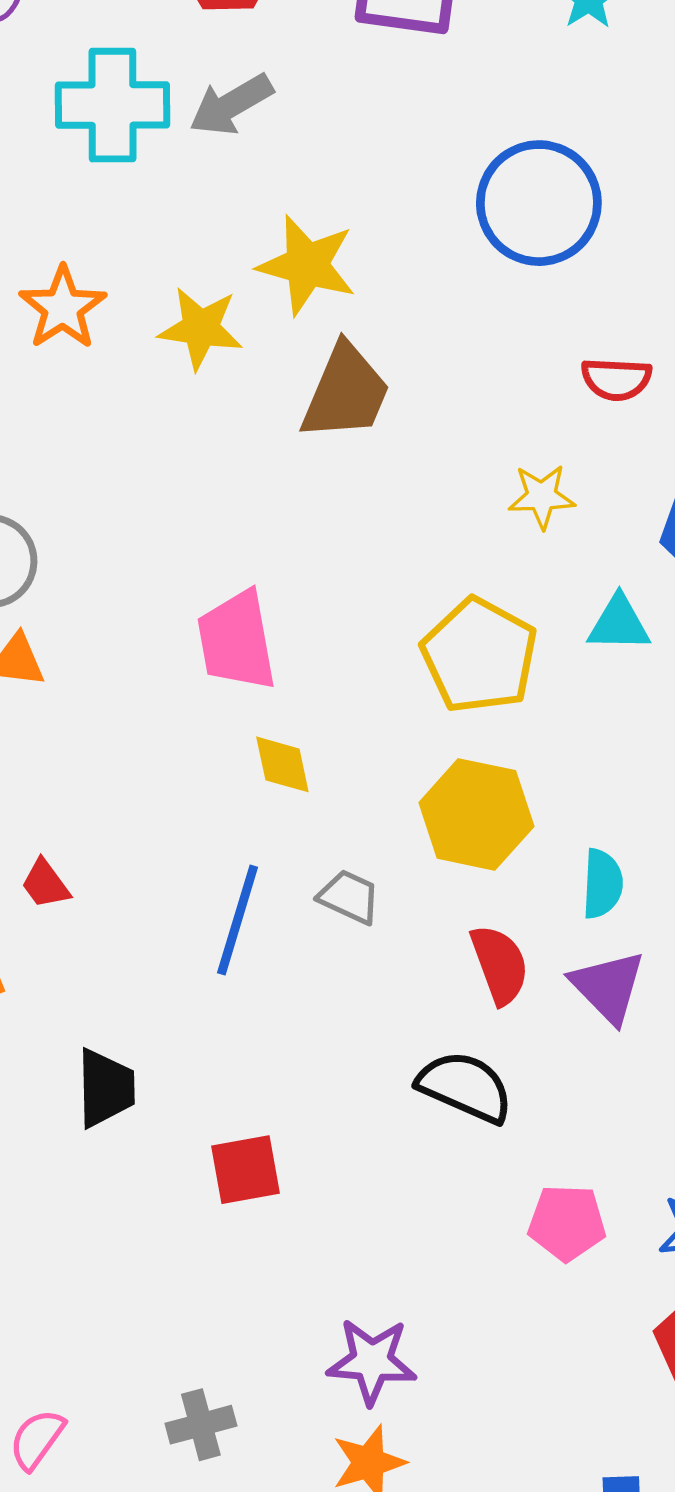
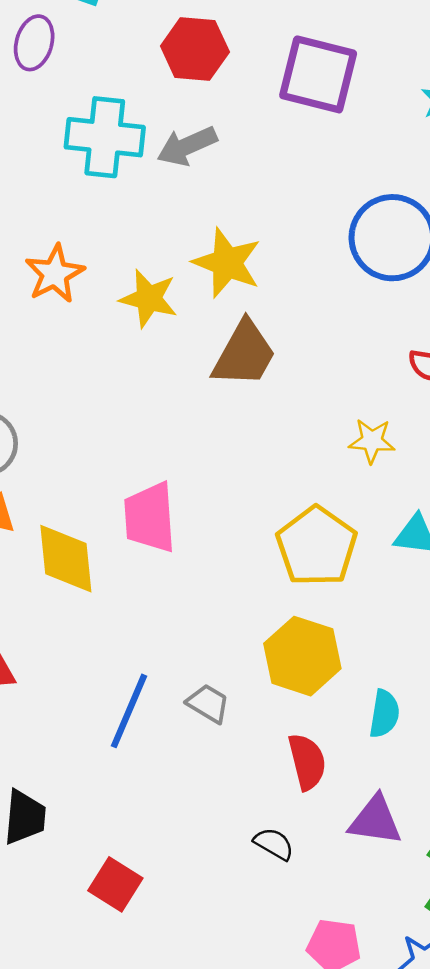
yellow diamond: (282, 764) -> (66, 559), moved, size x1.6
purple triangle: (608, 987) -> (375, 820), moved, turned -44
black semicircle: (465, 1087) -> (274, 844), size x0.6
red square: (245, 1170) -> (115, 884), turned 36

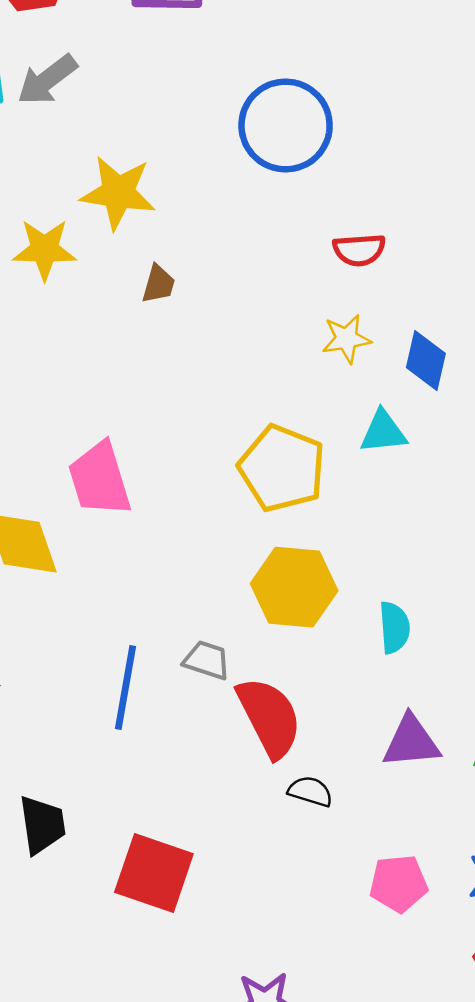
brown trapezoid: (244, 354) -> (159, 284), size x0.5
yellow star: (372, 441) -> (346, 339), moved
red semicircle: (307, 762) -> (269, 717), moved, size x1.4
red square: (115, 884) -> (154, 873), size x1.4

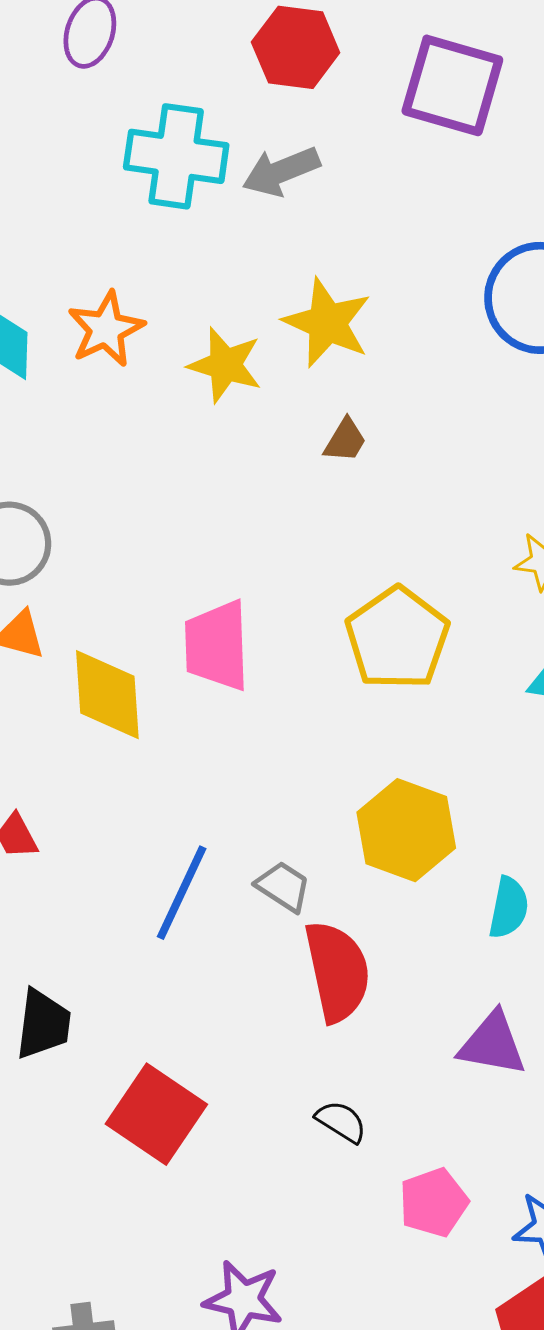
yellow pentagon: (282, 468) -> (397, 638), moved
black semicircle: (310, 791) -> (341, 1122), moved
pink pentagon: (398, 883) -> (434, 1202), turned -30

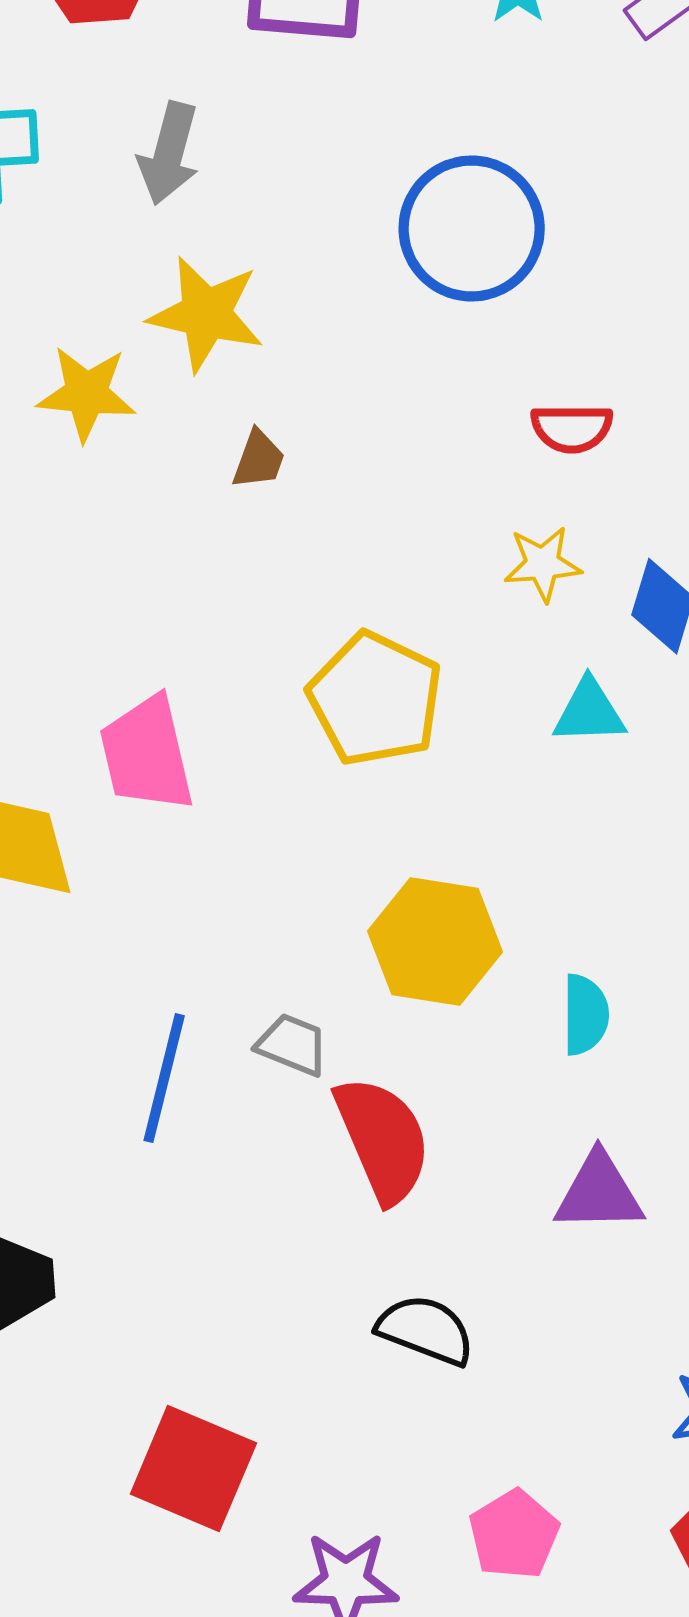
gray arrow: (281, 171) -> (169, 153), moved, turned -42
red square: (156, 1114) -> (193, 1469), moved
black semicircle: (341, 1122) -> (426, 1330), size x1.4
pink pentagon: (434, 1202) -> (514, 1534), moved

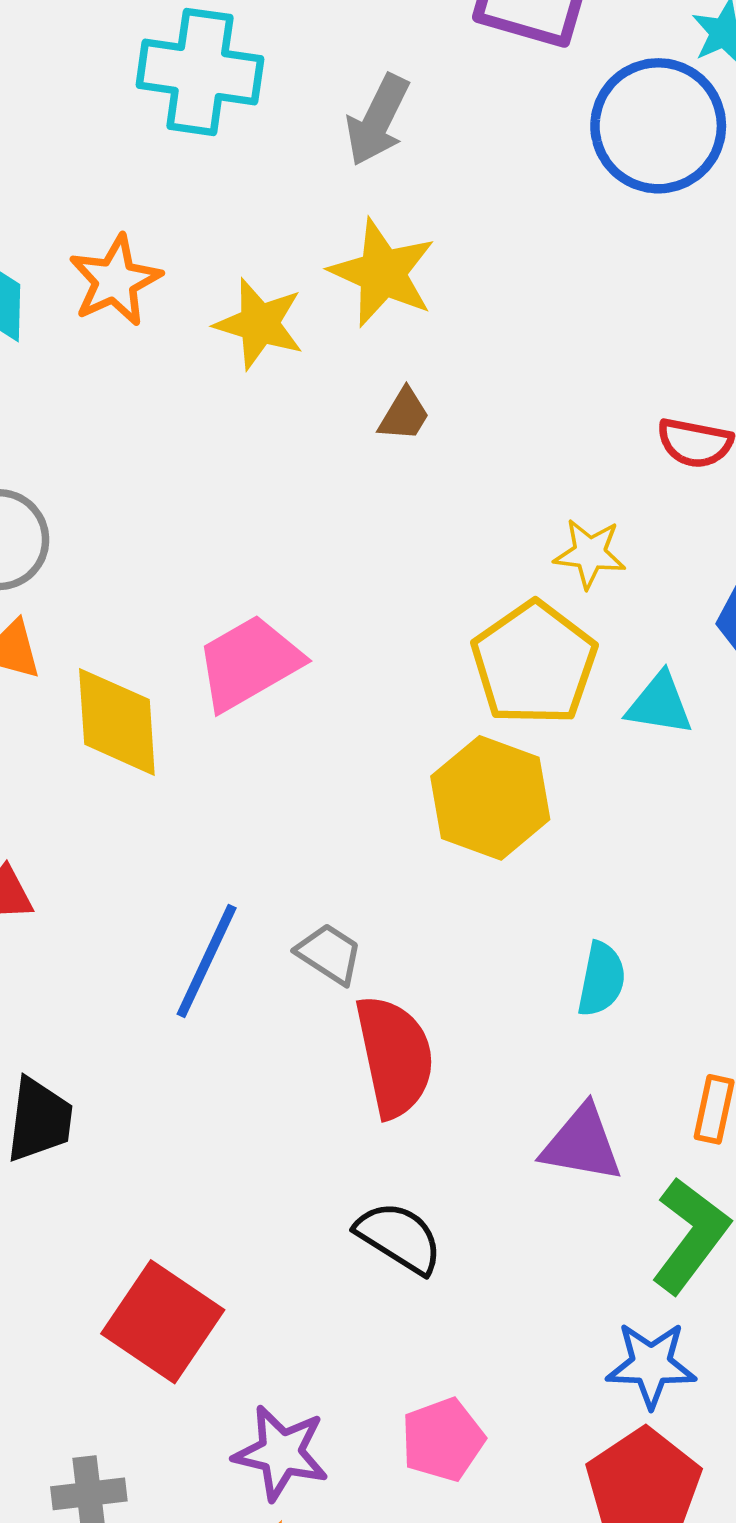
blue circle: (472, 228) -> (658, 126), moved
yellow star: (543, 564) -> (590, 553), moved
yellow pentagon: (375, 699) -> (534, 663), moved
pink trapezoid: (147, 754) -> (249, 663), turned 62
yellow hexagon: (435, 941) -> (490, 798), moved

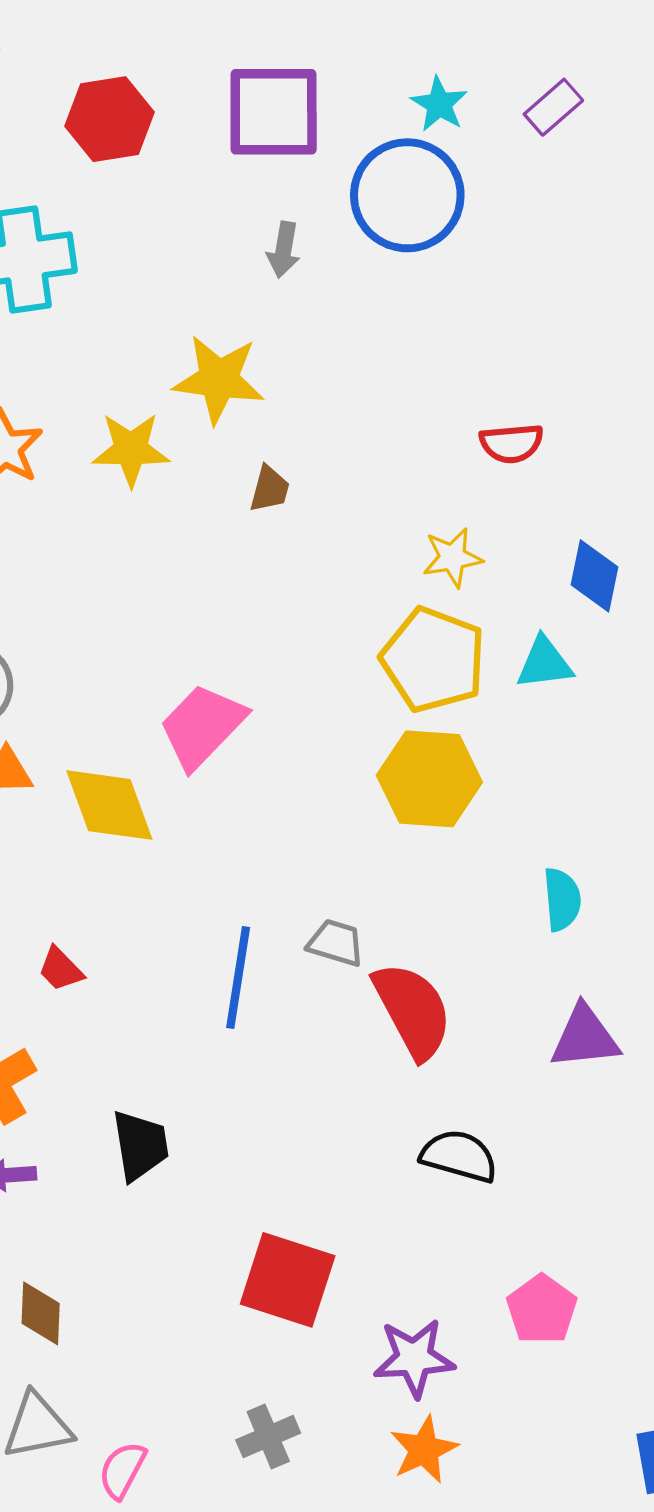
gray arrow: (378, 120) -> (284, 250), moved, size x0.7

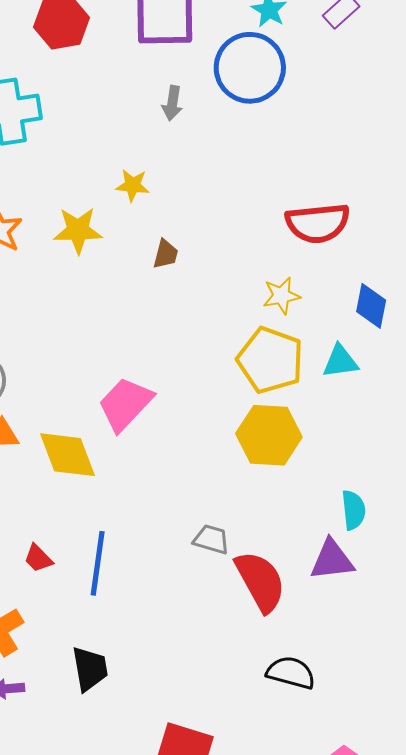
yellow star: (219, 379) -> (133, 185), size x0.6
red semicircle: (512, 443) -> (318, 223), size x1.6
blue line: (238, 978) -> (98, 563), moved
purple triangle: (585, 1037) -> (332, 560), moved

